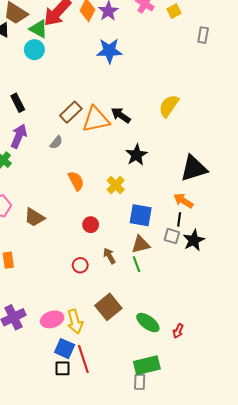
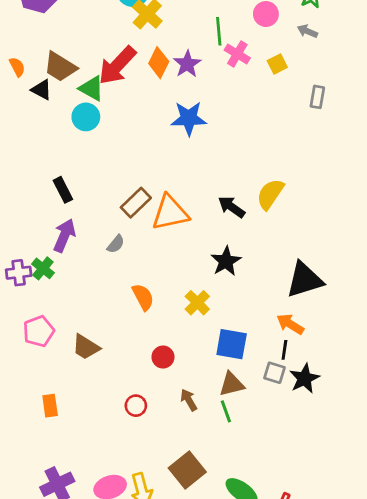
black arrow: (121, 115) -> (232, 207), moved
red circle: (80, 265) -> (136, 406), moved

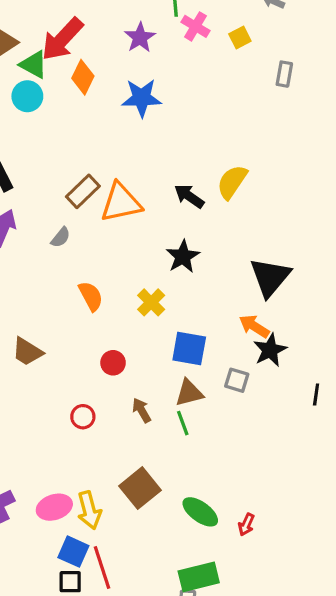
orange diamond: (159, 63) -> (83, 77), moved
black triangle: (304, 280) -> (270, 277), turned -33
black line: (284, 350) -> (316, 394), moved
black star: (304, 378) -> (270, 350), moved

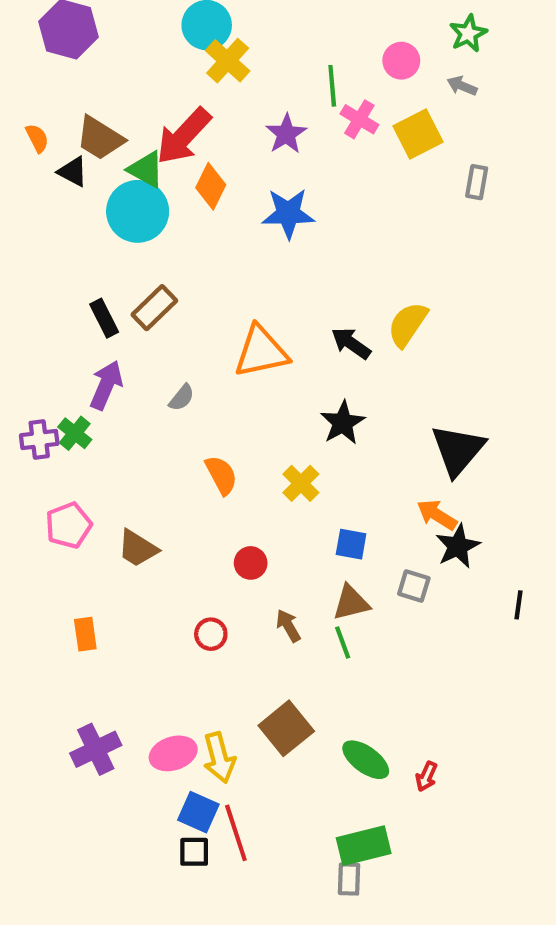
yellow square: (240, 38) -> (418, 134), size x1.6
cyan circle: (27, 96) -> (138, 211), size x1.5
brown rectangle: (83, 191) -> (154, 308), moved
blue square: (189, 348) -> (351, 544), size x0.7

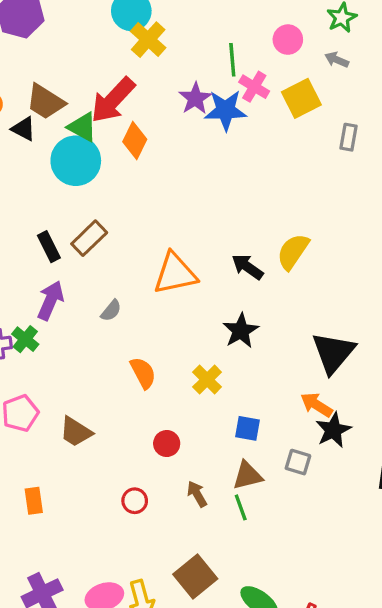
blue star: (288, 213) -> (226, 110), moved

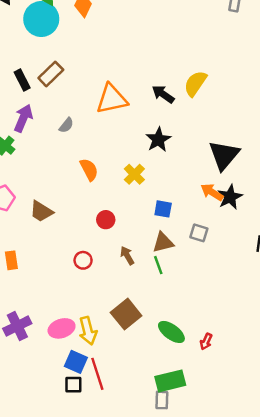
black star: (333, 430) -> (230, 197), moved

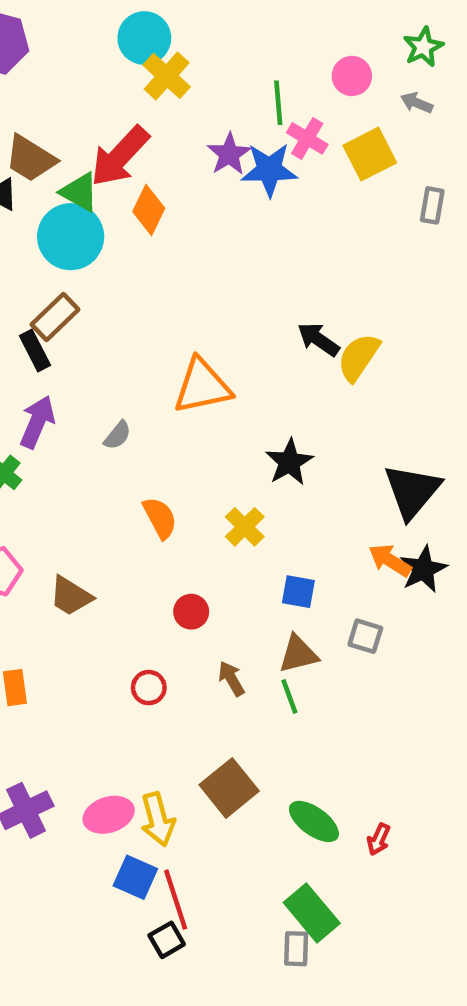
brown rectangle: (51, 74) -> (55, 317), moved
black arrow: (163, 94) -> (318, 339), moved
green rectangle: (170, 381) -> (312, 913), turned 64
black square: (73, 385) -> (167, 940), moved, turned -30

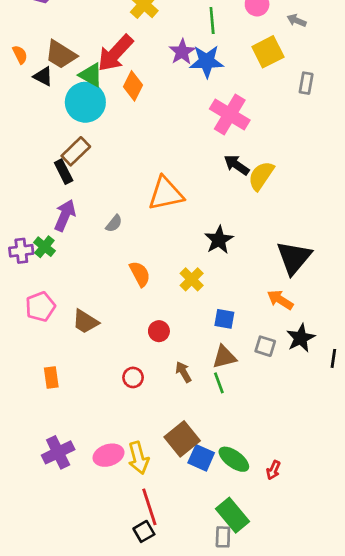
pink cross: (307, 138) -> (230, 114), moved, size x1.6
black star: (423, 569) -> (301, 338), moved
blue square: (135, 877) -> (201, 458), moved

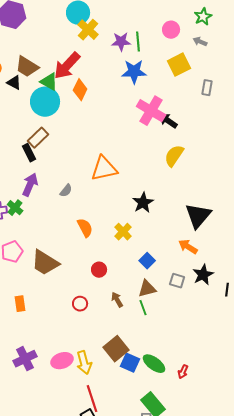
purple star: (182, 52) -> (121, 42), moved, turned 30
black arrow: (237, 165) -> (168, 121), moved
blue square: (224, 319) -> (147, 261), turned 35
brown trapezoid: (85, 322) -> (45, 263), size x1.4

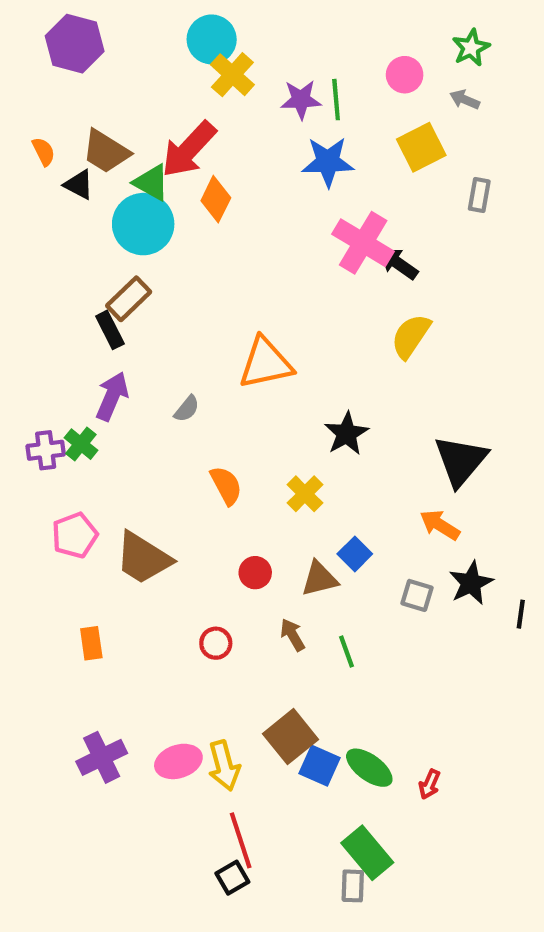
brown triangle: (147, 289) -> (320, 579), moved

